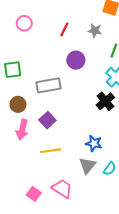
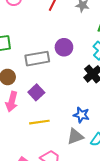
purple circle: (76, 60) -> (64, 47), moved
gray triangle: (87, 165) -> (75, 136), turned 30

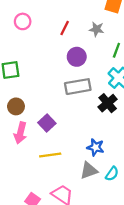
purple circle: (64, 47) -> (77, 57), moved
gray rectangle: (37, 59) -> (78, 87), moved

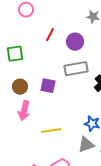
red line: (65, 28) -> (50, 35), moved
purple square: (47, 123) -> (48, 86), moved, turned -35

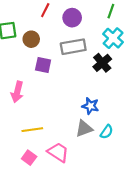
brown circle: (20, 87) -> (31, 39), moved
yellow line: (51, 131) -> (32, 130), moved

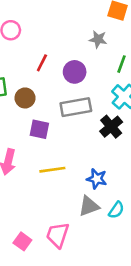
yellow line: (32, 130) -> (52, 170), moved
pink trapezoid: (58, 152) -> (58, 235), turned -105

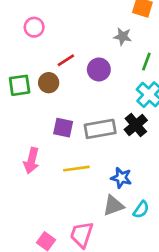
red line: (42, 63) -> (66, 60), turned 30
brown circle: (25, 98) -> (49, 83), moved
gray rectangle: (76, 107) -> (100, 129), moved

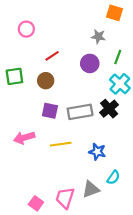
purple circle: (99, 69) -> (90, 63), moved
brown circle: (49, 83) -> (46, 81), moved
pink arrow: (31, 161) -> (24, 138), turned 60
gray triangle: (113, 206) -> (91, 189), moved

